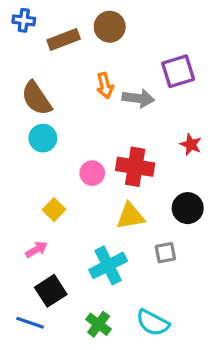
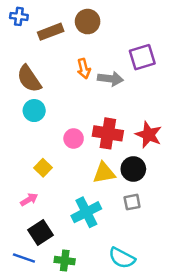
red star: (191, 144) -> (149, 135), moved, size x1.5
black circle: (188, 208) -> (133, 169), moved
green cross: (99, 324) -> (65, 261), moved, turned -30

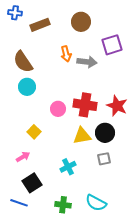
brown circle: (88, 22) -> (81, 22), moved
cyan cross: (86, 212) -> (68, 167), size x0.7
green cross: (65, 261) -> (63, 205), moved

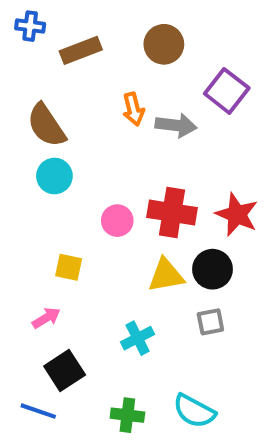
purple square: (112, 45) -> (227, 91), turned -35
yellow square: (34, 132) -> (69, 267), turned -32

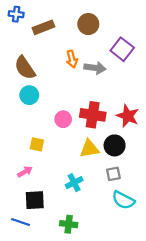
black square: (65, 371) -> (35, 200), turned 30
cyan semicircle: (194, 411) -> (123, 200), moved

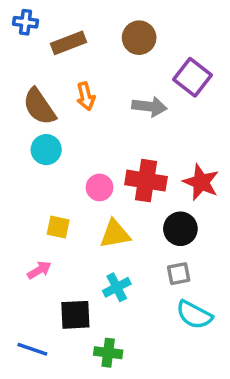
orange arrow: (72, 59) -> (86, 96), moved
yellow triangle: (89, 149) -> (115, 234), moved
black square: (35, 200) -> (75, 315), moved

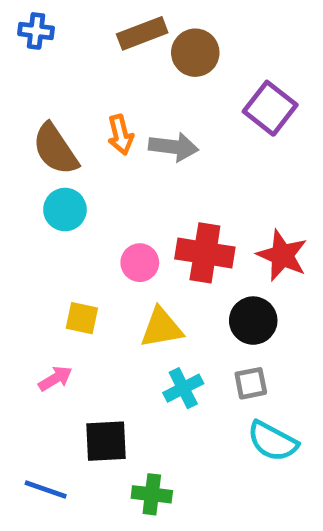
brown rectangle: (69, 43) -> (142, 33), moved
gray arrow: (149, 107) -> (174, 147), moved
cyan cross: (117, 287) -> (183, 388), moved

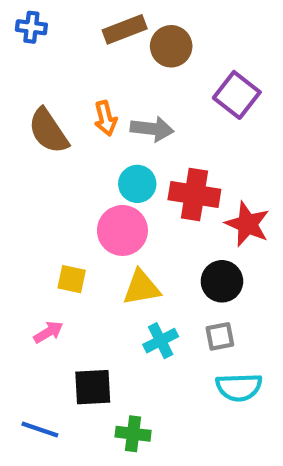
cyan circle: (65, 210) -> (137, 184), moved
red cross: (205, 253) -> (194, 194), moved
pink circle: (140, 263) -> (122, 230), size x1.5
cyan semicircle: (273, 441) -> (239, 387), turned -30

